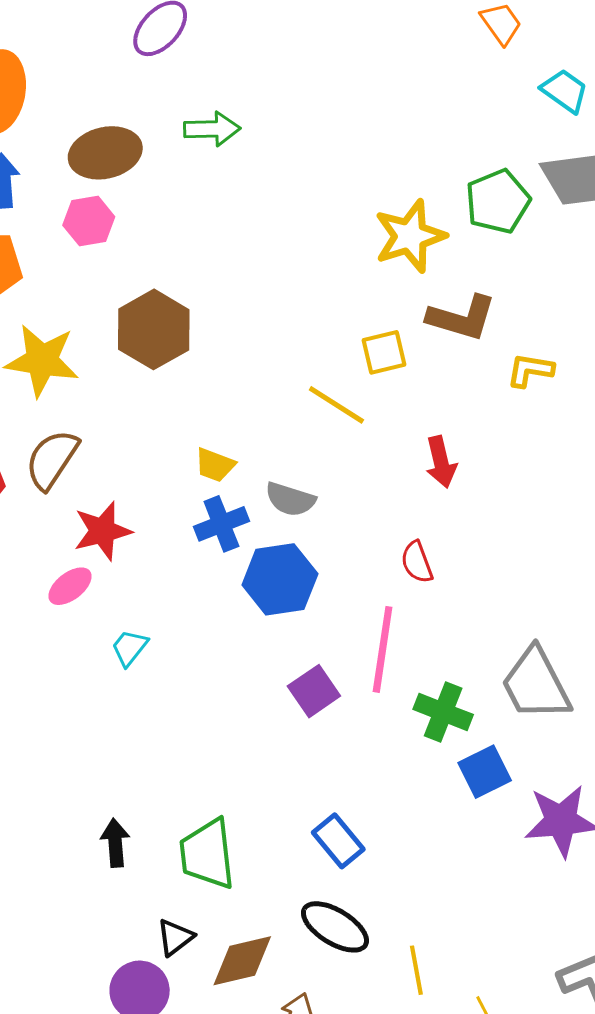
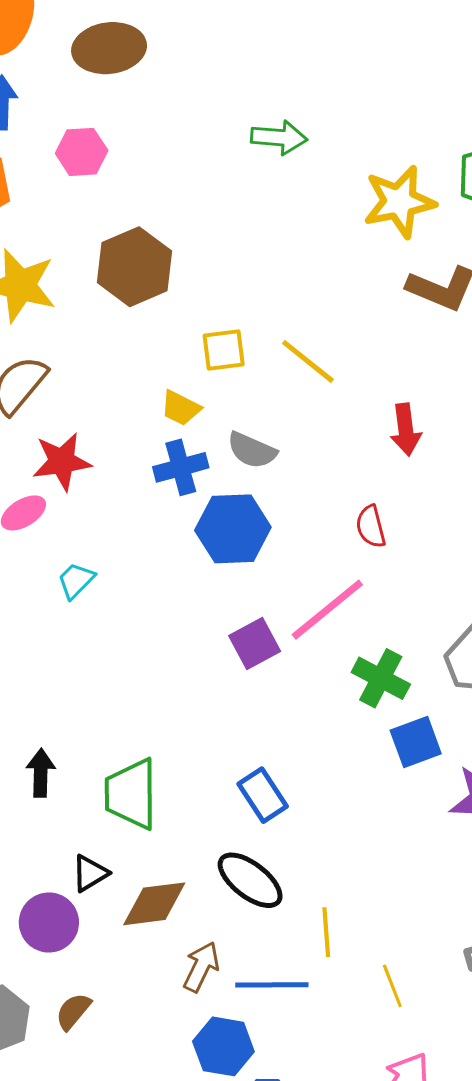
green arrow: (212, 129) -> (279, 137), moved
brown ellipse: (105, 153) -> (109, 48), moved
yellow square: (384, 352) -> (224, 350), moved
pink line: (383, 649) -> (327, 610), turned 36

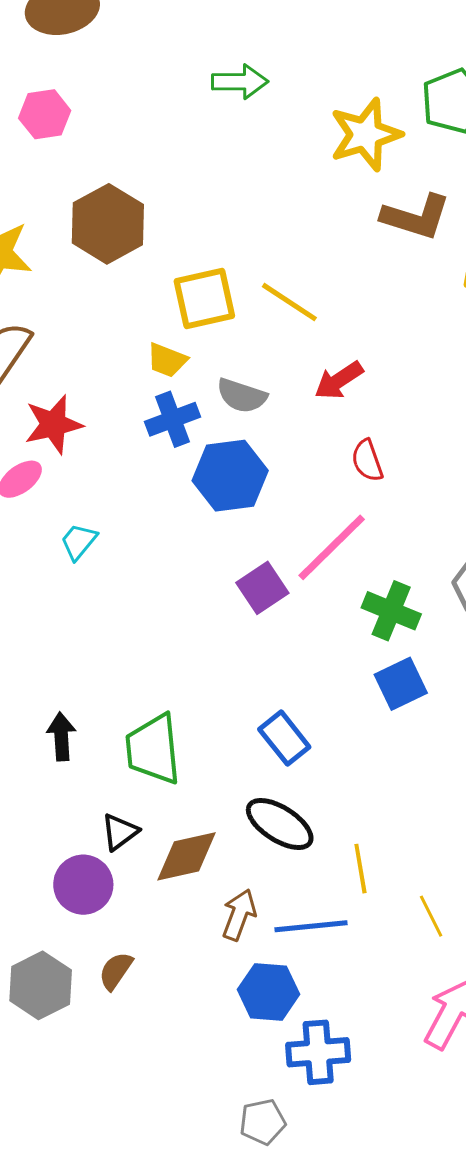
yellow square: (224, 350) -> (204, 298), size x1.4
red arrow: (406, 429) -> (339, 380), moved, turned 69
blue square: (416, 742) -> (401, 684), moved

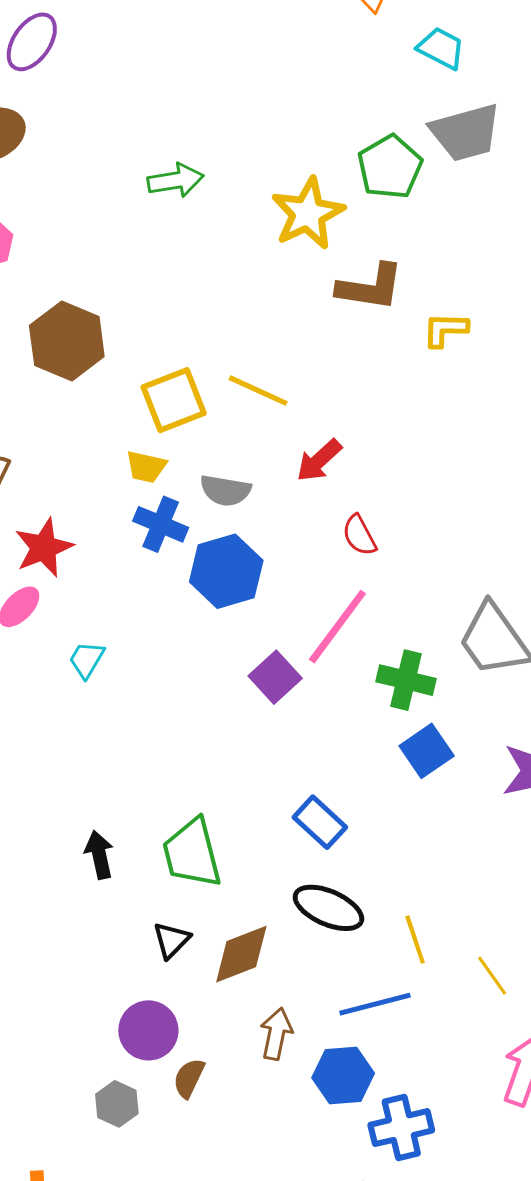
blue cross: (173, 419) -> (161, 524), turned -38
purple circle: (83, 885) -> (148, 1030), moved
brown arrow: (239, 915) -> (276, 1034), moved
gray hexagon: (41, 985) -> (117, 1104), size x0.7

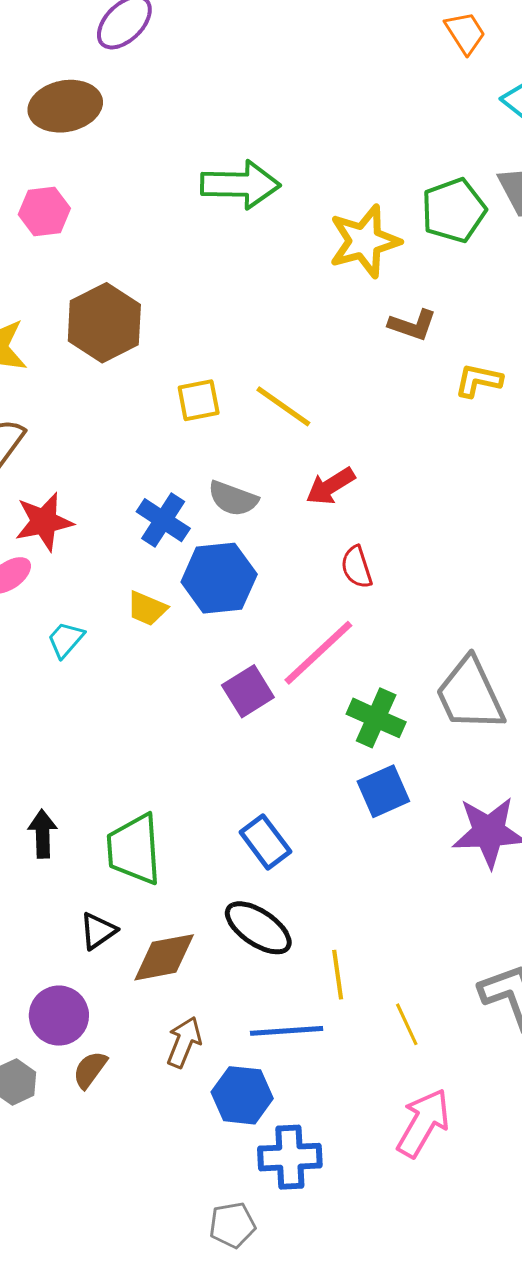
green arrow: (176, 180) -> (240, 185), size x1.4
brown L-shape: (370, 287) -> (412, 325), size x0.7
yellow square: (174, 400) -> (199, 400), size x0.7
yellow trapezoid: (146, 467) -> (147, 608), moved

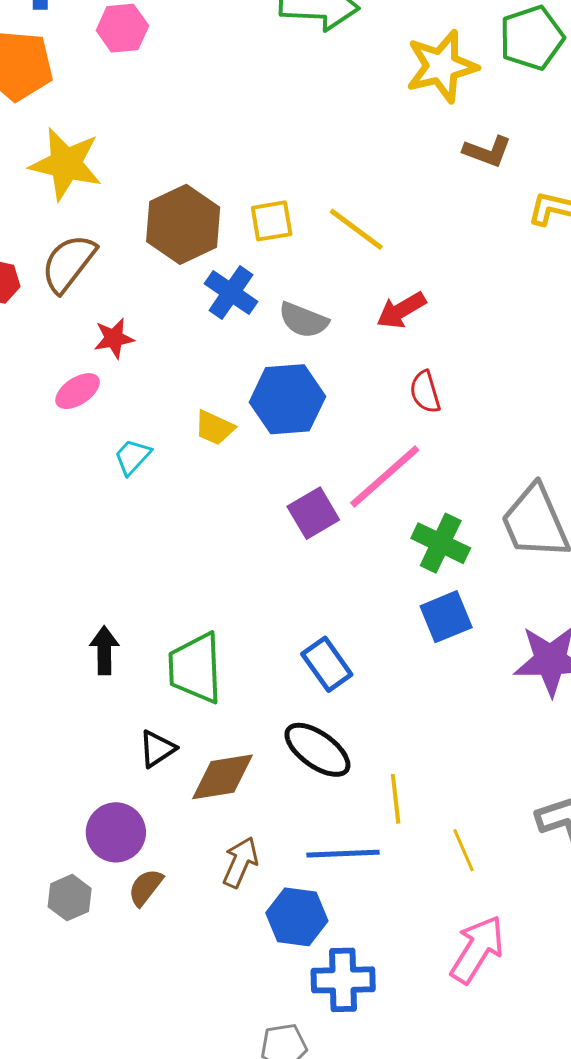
brown hexagon: (104, 323) -> (183, 224), moved
blue cross: (163, 520) -> (231, 293), moved
red star: (44, 522) -> (114, 338), size x0.7

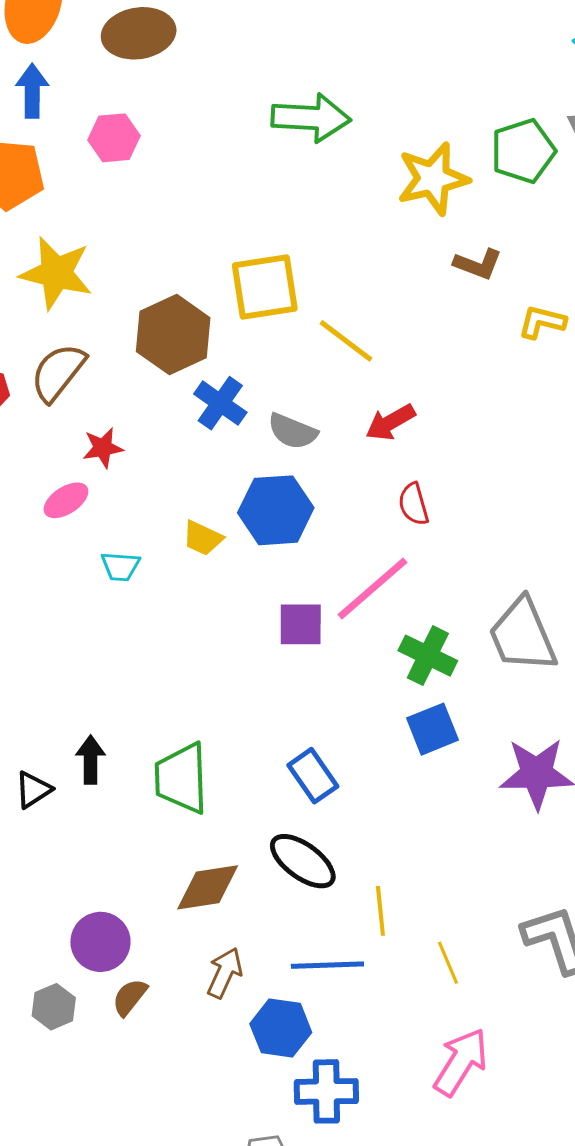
yellow square: (272, 221) -> (265, 287), moved, size x1.6
cyan trapezoid: (133, 457) -> (120, 566), turned -129
purple square: (313, 513) -> (301, 624), turned 30
black triangle: (157, 749) -> (33, 790), moved

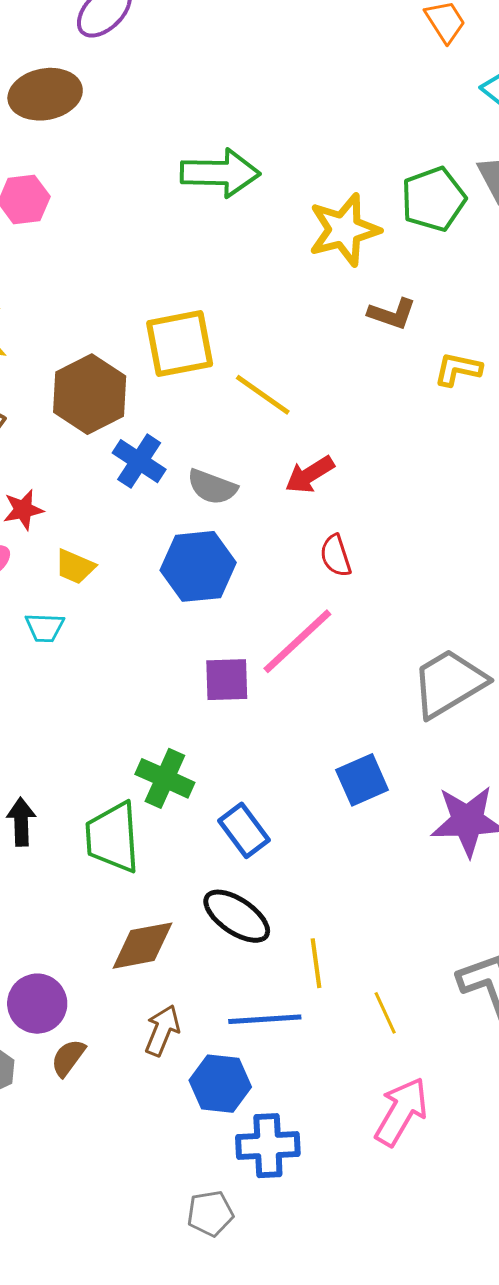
yellow trapezoid: (203, 538) -> (75, 567), moved
gray trapezoid: (522, 635) -> (449, 683), turned 84
green cross: (428, 656) -> (165, 778), moved

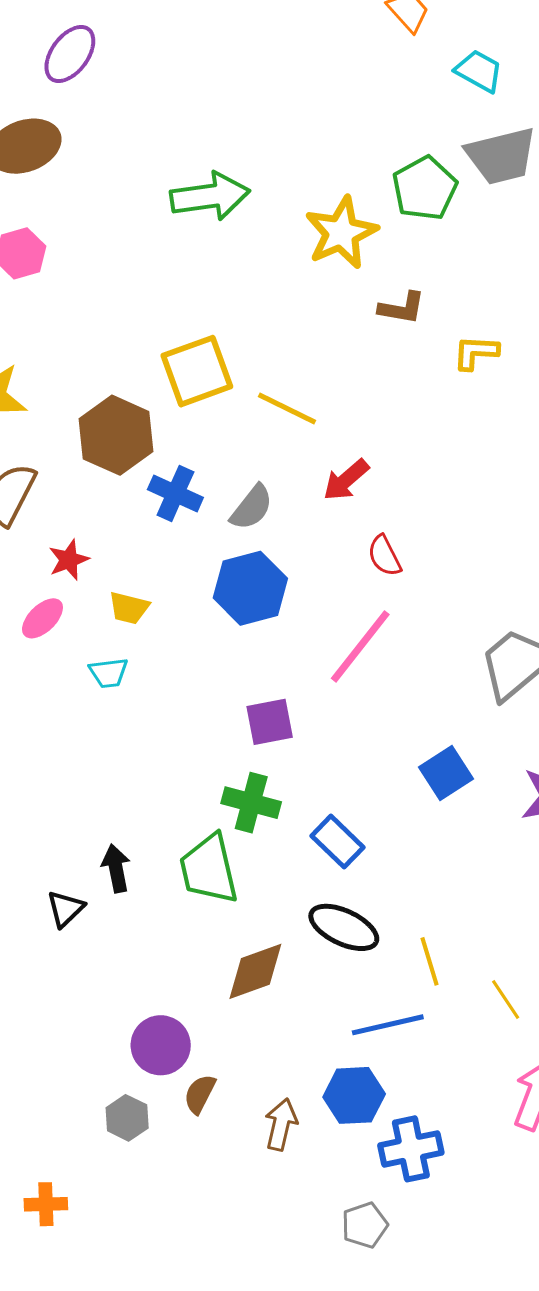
gray semicircle: (212, 487) -> (252, 507), turned -63
purple square: (227, 680) -> (270, 722), moved
brown arrow: (162, 1030) -> (281, 1124), moved

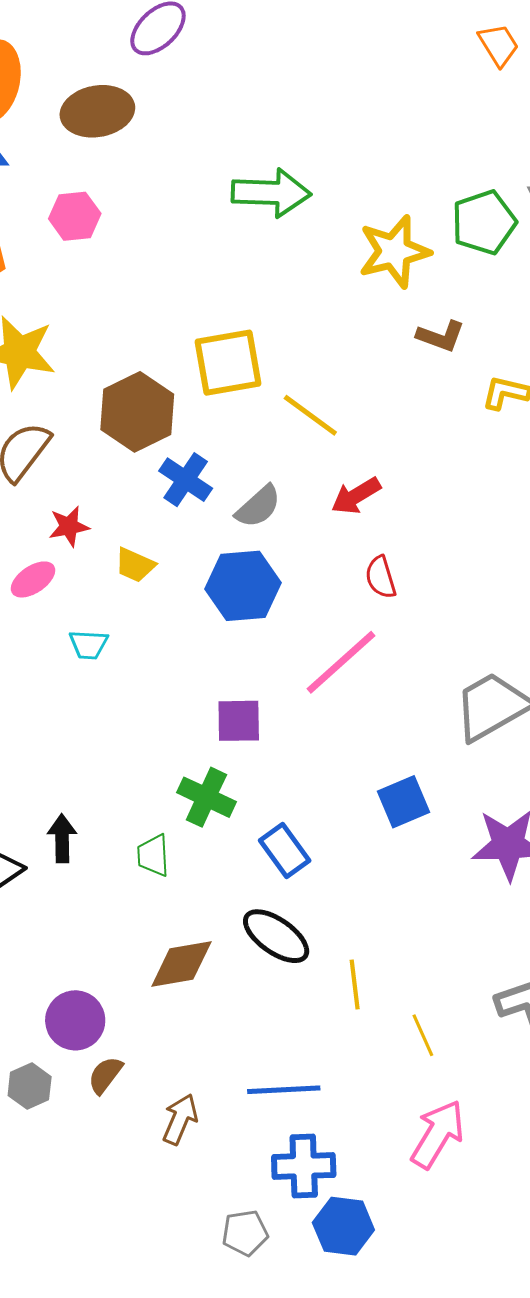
yellow trapezoid: (129, 608) -> (135, 565), moved
green trapezoid: (209, 869) -> (153, 855), size x0.6
blue line: (388, 1025) -> (284, 1090), moved
blue hexagon: (354, 1095) -> (343, 1226), moved

